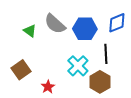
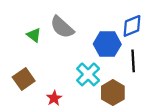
blue hexagon: (85, 29) -> (107, 44), moved
black line: (106, 54) -> (133, 61), moved

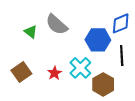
red star: (54, 98) -> (55, 73), moved

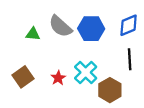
green triangle: (31, 32) -> (33, 34), turned -32
blue hexagon: (98, 40) -> (91, 29), moved

